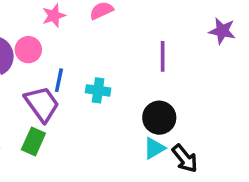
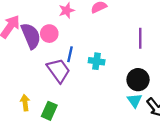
green rectangle: (33, 141) -> (49, 111), moved
cyan triangle: (154, 148) -> (135, 100), turned -35

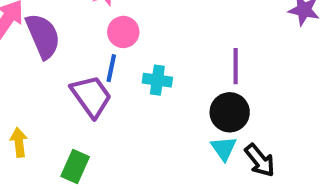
pink circle: (49, 34) -> (123, 32), moved
purple line: (140, 38) -> (236, 66), moved
yellow arrow: (25, 103) -> (19, 142), moved

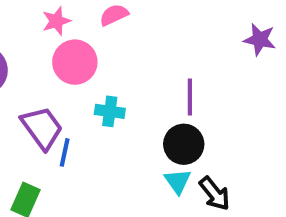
pink circle: (123, 32) -> (75, 62), size x1.4
blue line: (111, 68) -> (65, 152), moved

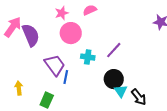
purple line: (190, 97) -> (114, 50), moved, turned 42
black circle: (184, 144) -> (114, 79), moved

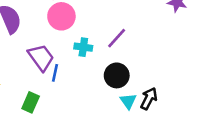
cyan triangle: (121, 91) -> (128, 101), moved
black arrow: (139, 97) -> (149, 99), turned -114

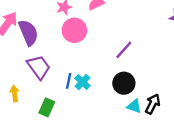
cyan cross: (83, 47) -> (82, 82), moved, turned 35
purple trapezoid: (41, 57) -> (39, 67), moved
cyan triangle: (128, 101) -> (134, 106), turned -35

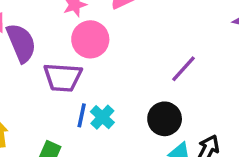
purple line: (124, 50) -> (184, 69), moved
purple trapezoid: (39, 67) -> (63, 77), moved, turned 130

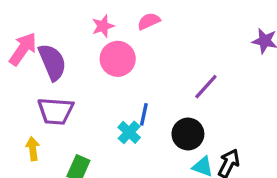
purple trapezoid: (63, 77) -> (56, 111), moved
blue line: (82, 115) -> (144, 114), moved

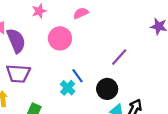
pink star: (103, 26) -> (39, 11), moved
blue line: (144, 114) -> (78, 76), turned -48

